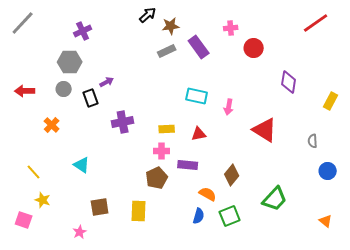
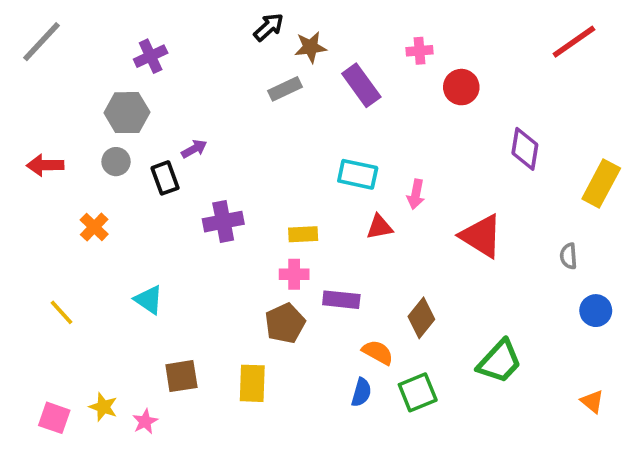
gray rectangle: (167, 51) -> (285, 89), moved
yellow rectangle: (331, 101) -> (601, 183), size x1.4
red triangle: (199, 134) -> (380, 227), moved
yellow star: (43, 200) -> (103, 407), moved
pink square: (24, 220) -> (54, 418), moved

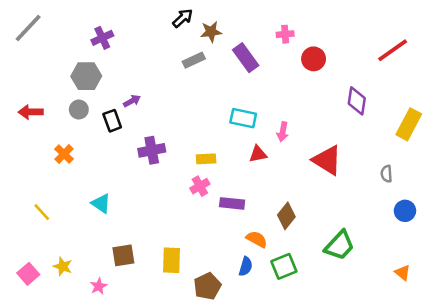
red line: (574, 42) -> (393, 50), moved
pink cross: (294, 274) -> (200, 186), turned -30
brown pentagon: (285, 323) -> (207, 286), moved
yellow star: (103, 407) -> (63, 266), moved
pink square: (54, 418) -> (28, 274), moved, turned 30

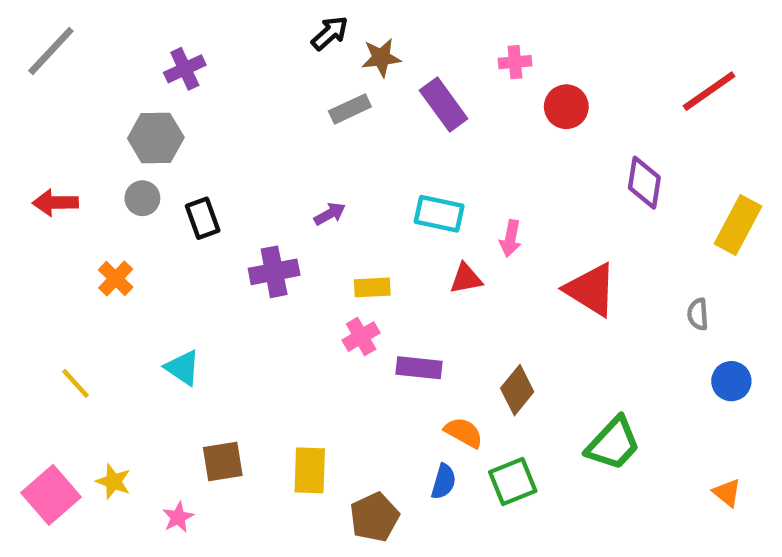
purple arrow: (132, 101) -> (330, 214), moved
pink square: (28, 274) -> (51, 495), size x1.4

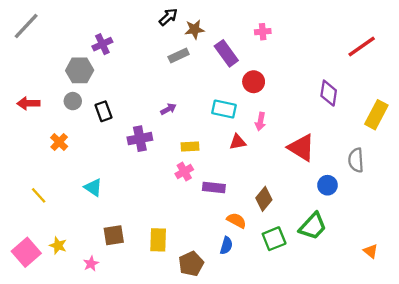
purple cross: (185, 69) -> (102, 44), moved
red circle: (566, 107) -> (254, 82), moved
gray semicircle: (698, 314) -> (356, 160), size x1.5
blue circle: (731, 381) -> (328, 185), moved
green square: (513, 482) -> (274, 239), moved

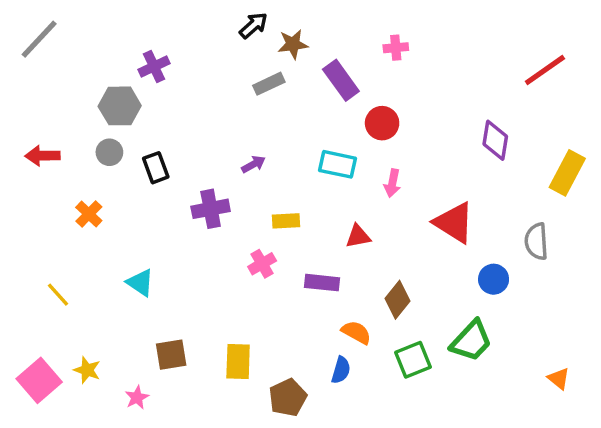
red triangle: (238, 142) -> (358, 236), moved
pink cross: (184, 172) -> (262, 264), moved

